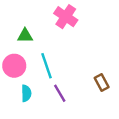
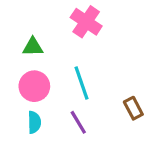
pink circle: (14, 66) -> (34, 86), moved
cyan line: (47, 66) -> (81, 83), moved

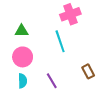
pink cross: (86, 22) -> (70, 14), moved, turned 36
cyan line: (81, 83) -> (60, 41), moved

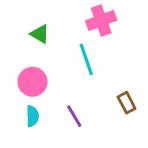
green triangle: (22, 31) -> (40, 34), moved, turned 32

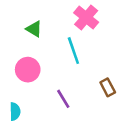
pink cross: (101, 21) -> (86, 18), turned -30
cyan semicircle: (32, 116) -> (15, 112), moved

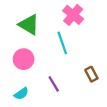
green triangle: (34, 29) -> (29, 25), size x1.5
cyan semicircle: (15, 112) -> (21, 94), moved, turned 56

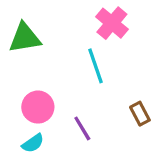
green triangle: (29, 25) -> (25, 38), moved, turned -40
pink circle: (24, 59) -> (38, 107), moved

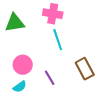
pink cross: (112, 23) -> (53, 14), moved, turned -30
brown rectangle: (140, 114) -> (85, 69), size x1.5

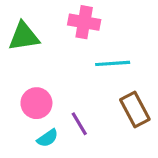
cyan line: (58, 40) -> (113, 63), moved, turned -75
cyan semicircle: (20, 87) -> (48, 138), moved

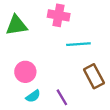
purple line: (79, 124) -> (62, 97), moved

